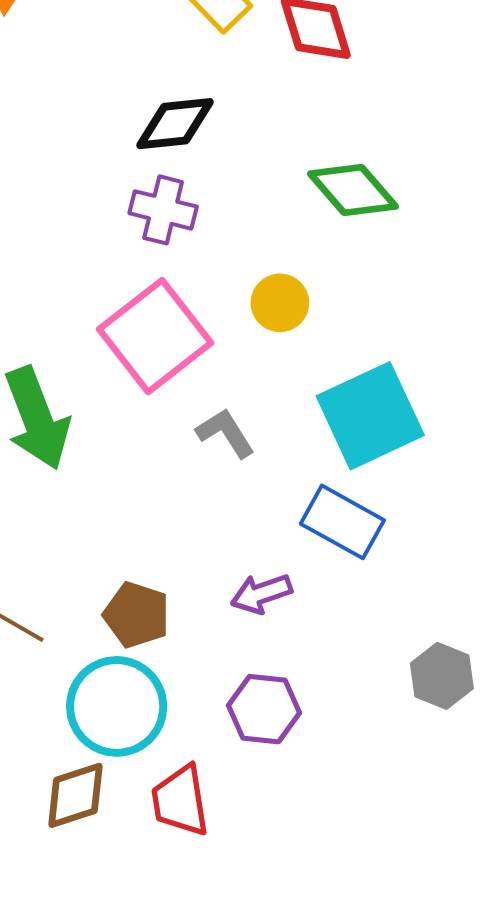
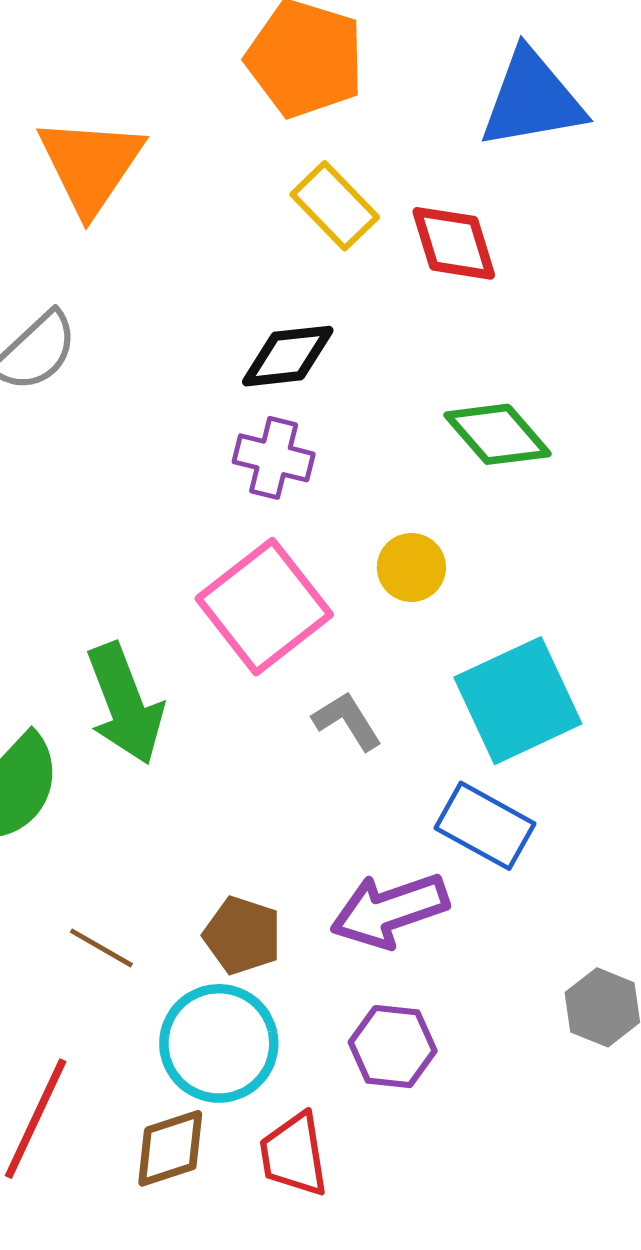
purple arrow: (261, 594) -> (389, 910), size x1.6

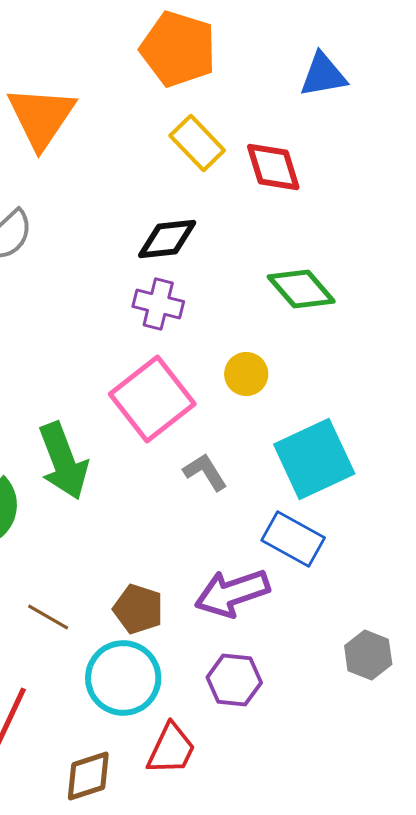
blue triangle: (532, 99) -> (323, 75), size x0.7
brown diamond: (170, 1148) -> (88, 776), moved
red trapezoid: (294, 1155) -> (171, 749), turned -146

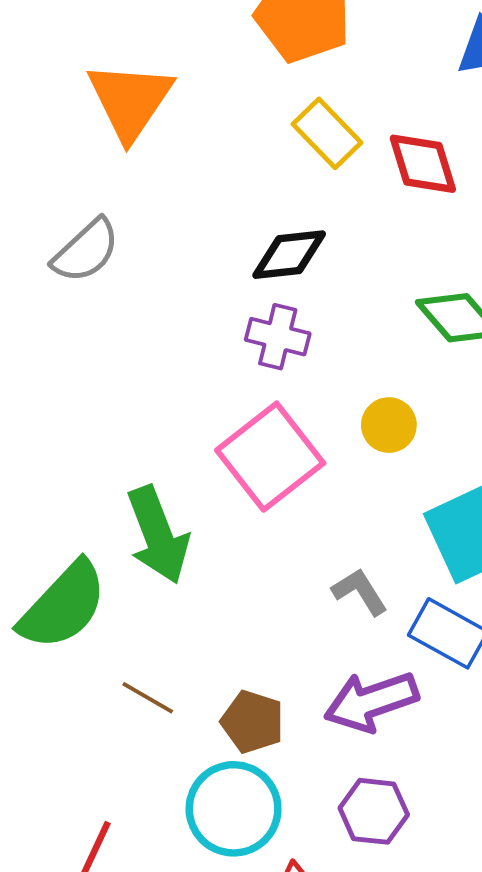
gray L-shape: (205, 472) -> (360, 592), moved
brown line: (48, 617) -> (148, 698), moved

